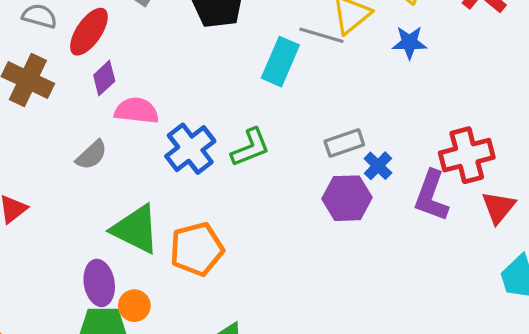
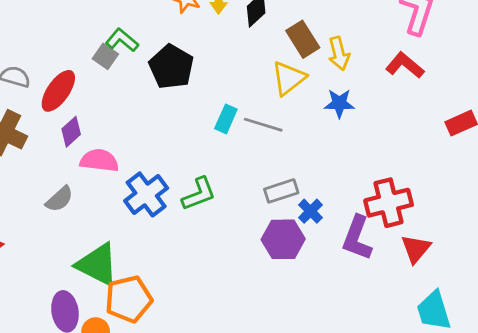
gray line: (321, 35) -> (263, 125), moved
cyan rectangle: (280, 62) -> (226, 119), size x0.7
orange pentagon: (197, 249) -> (129, 299), moved

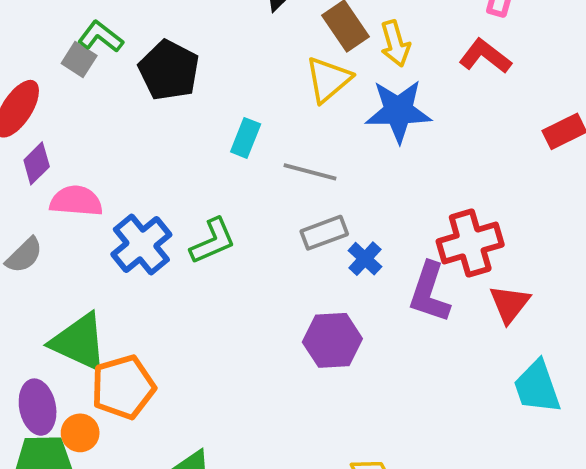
blue star: (339, 103) -> (398, 111), size x1.6
gray line: (263, 125) -> (310, 172), moved
purple hexagon: (283, 239) -> (332, 340), moved

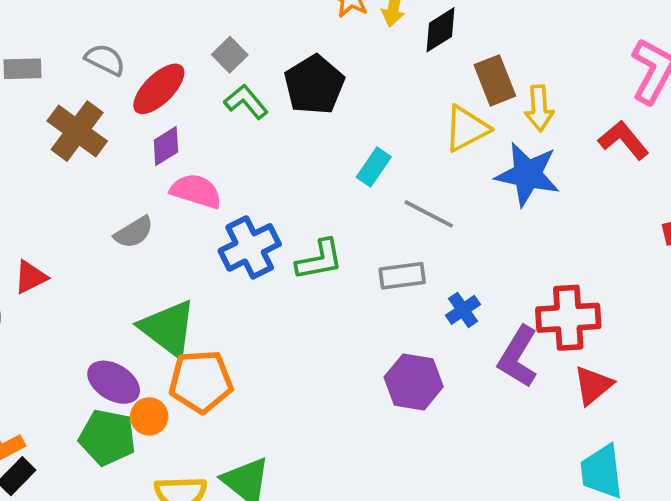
green L-shape: (101, 37) -> (246, 102), moved
gray rectangle: (324, 233) -> (402, 276), moved
purple ellipse: (38, 407) -> (114, 382), turned -60

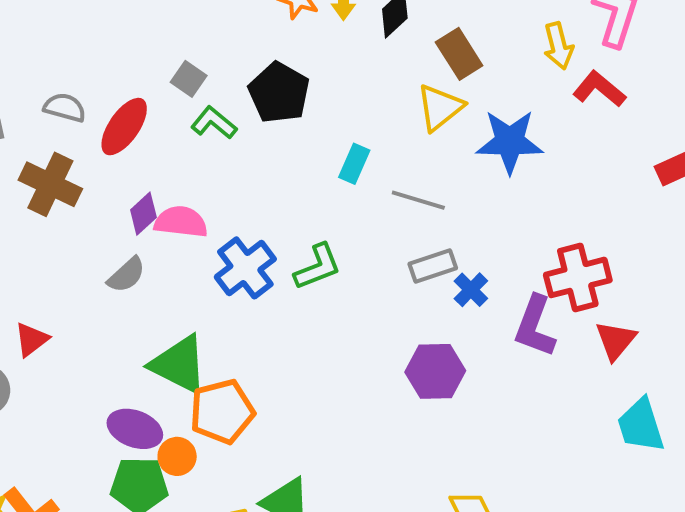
yellow arrow: (539, 108) -> (558, 46), moved
purple diamond: (166, 146) -> (143, 214), moved
gray rectangle: (402, 276) -> (433, 266), moved

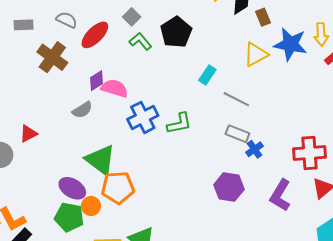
brown rectangle: (459, 54) -> (263, 17), moved, size x0.7
blue star: (510, 142) -> (290, 44), moved
gray rectangle: (433, 266) -> (237, 134), turned 30
purple L-shape: (535, 326) -> (280, 195), moved

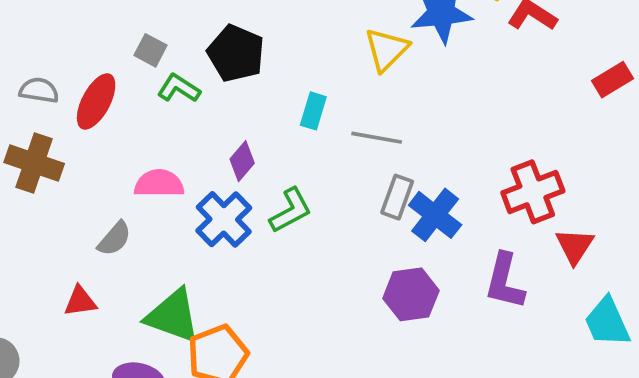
purple diamond: (97, 81) -> (242, 161), moved
red triangle: (28, 134) -> (80, 301), moved, turned 36
gray rectangle: (237, 134) -> (397, 197), turned -75
blue cross: (254, 149) -> (435, 215), size x1.6

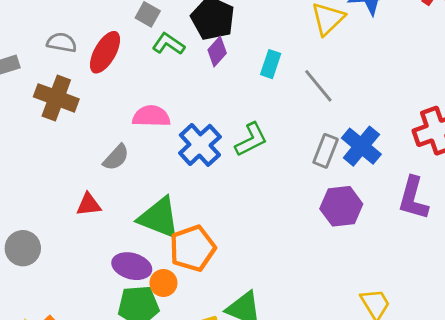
gray line: (377, 138) -> (318, 86), turned 39
purple diamond: (242, 161) -> (217, 52), moved
gray rectangle: (397, 197) -> (326, 151), moved

